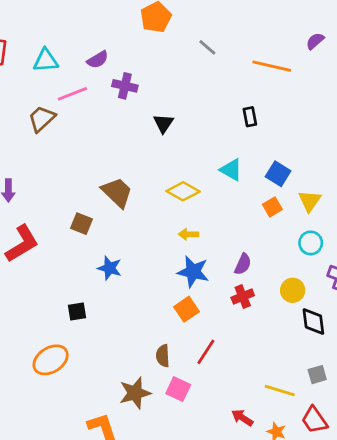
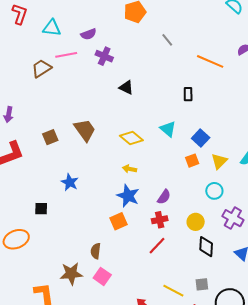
black triangle: (163, 123) -> (126, 88), turned -49
brown square: (81, 224) -> (50, 137), moved, turned 35
red line: (206, 352) -> (157, 246), moved

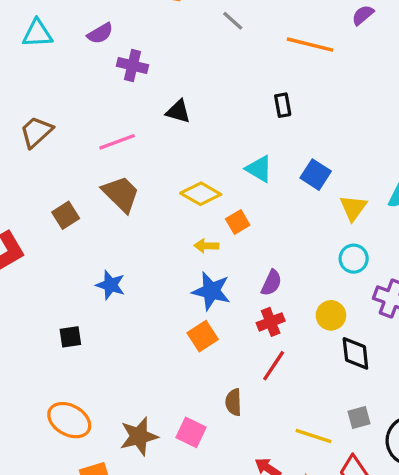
pink line: (66, 55) -> (117, 142), moved
brown trapezoid: (41, 68) -> (36, 132), moved
orange square: (192, 161) -> (238, 222), moved
orange ellipse: (16, 239) -> (69, 420), moved, turned 60
brown semicircle: (96, 251) -> (234, 402), moved

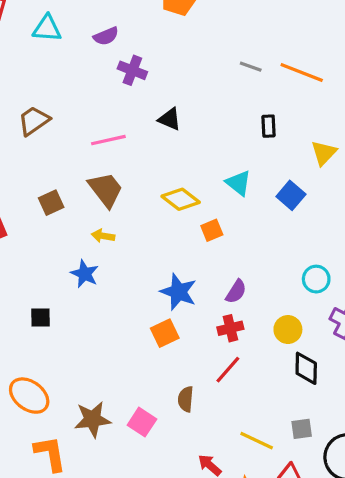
gray line: (233, 21) -> (251, 67), moved, turned -30
yellow triangle: (353, 208) -> (324, 153), moved
yellow arrow: (206, 246) -> (103, 236), moved

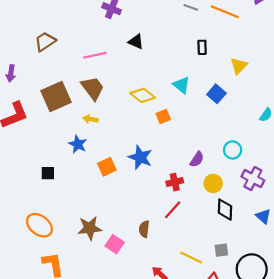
brown square: (51, 203) -> (56, 96), size x1.8
purple semicircle: (236, 292) -> (197, 159), moved
orange square: (165, 333) -> (107, 167), moved
brown star: (93, 419) -> (90, 228), moved

